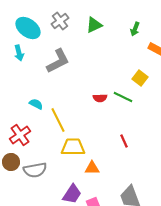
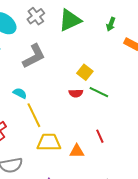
green triangle: (94, 25) -> (70, 20), size x1.4
yellow square: (140, 78) -> (85, 72), moved
cyan semicircle: (36, 104) -> (20, 93), moved
orange triangle: (92, 168) -> (77, 151), moved

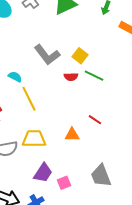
gray L-shape: (34, 56) -> (47, 55), moved, turned 80
red line: (100, 136) -> (95, 120), turned -32
yellow trapezoid: (49, 142) -> (34, 139), moved

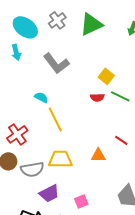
gray L-shape: (47, 55) -> (56, 63), moved
purple trapezoid: (43, 173) -> (49, 193), moved, turned 30
pink square: (64, 183) -> (81, 201), moved

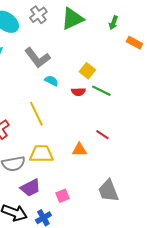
cyan semicircle: (41, 97) -> (51, 81), moved

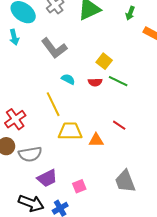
cyan semicircle: (51, 81) -> (68, 79), moved
yellow trapezoid: (41, 154) -> (70, 131), moved

